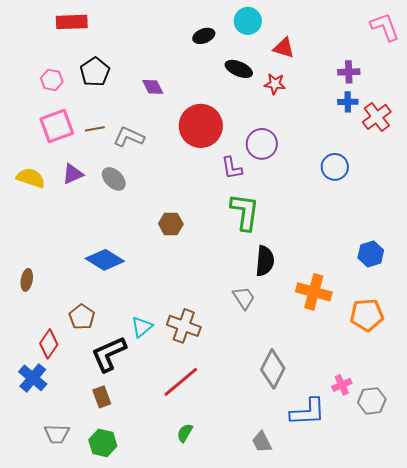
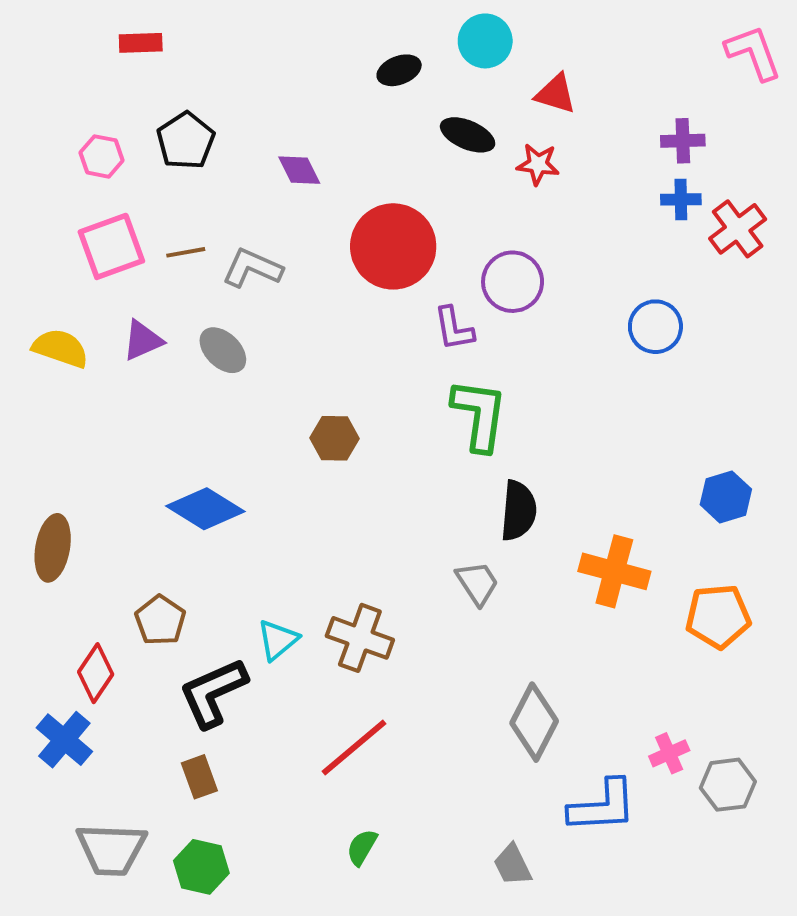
red rectangle: (72, 22) -> (141, 43), size x0.7
brown ellipse: (27, 280) -> (53, 548), size x1.5
gray trapezoid: (57, 434) -> (111, 849), size x1.4

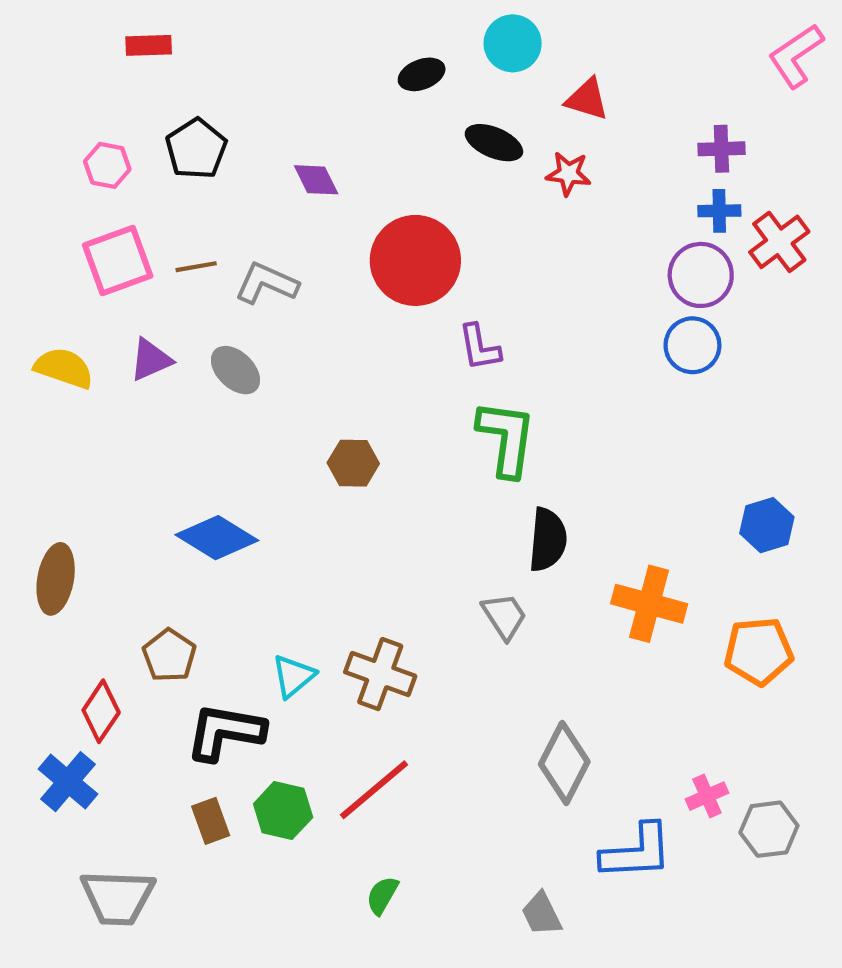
pink L-shape: (753, 53) -> (796, 56), turned -104
purple circle: (513, 282) -> (701, 275), moved
black L-shape: (213, 693) -> (225, 732), turned 34
green hexagon: (201, 867) -> (283, 811), moved

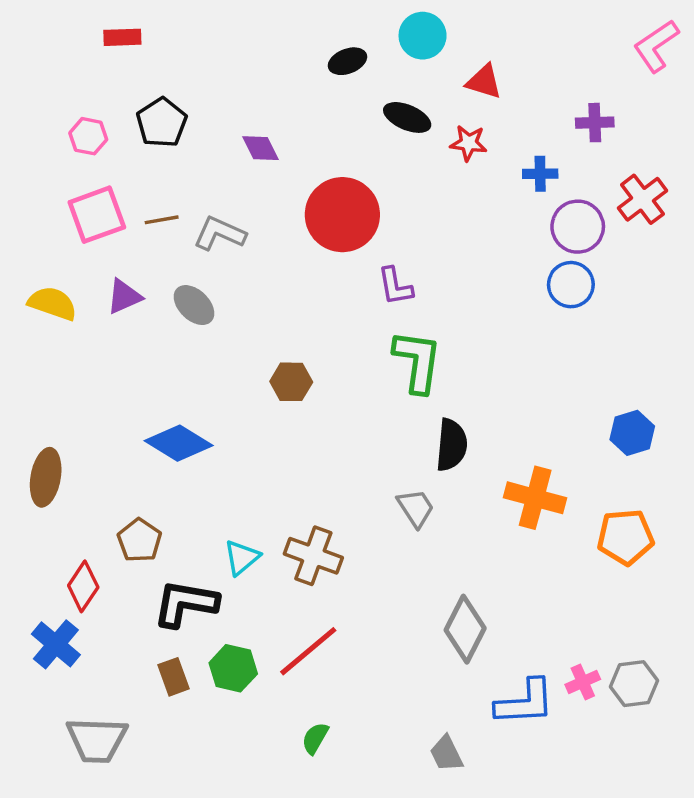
blue cross: (719, 211) -> (540, 174), moved
pink cross: (707, 796) -> (583, 682), moved

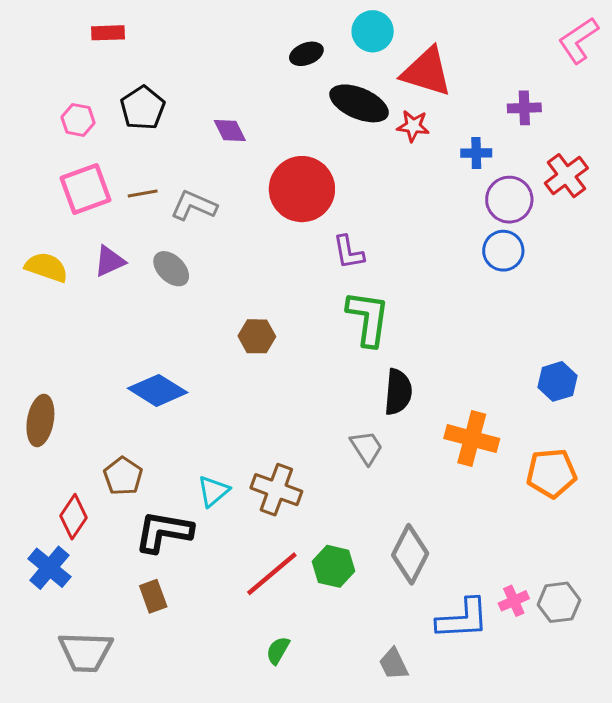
red triangle: (484, 82) -> (427, 72), size x1.6
black ellipse: (407, 117) -> (359, 103), size x1.4
green hexagon: (233, 668) -> (333, 566), moved

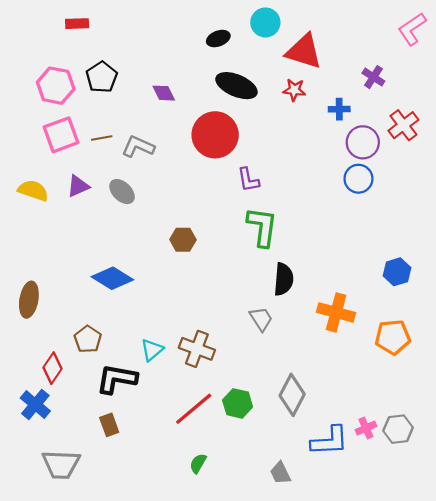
black ellipse: (359, 103) -> (236, 86), moved
purple cross: (524, 108) -> (373, 77), turned 35
pink hexagon: (78, 120) -> (56, 86), size x1.6

